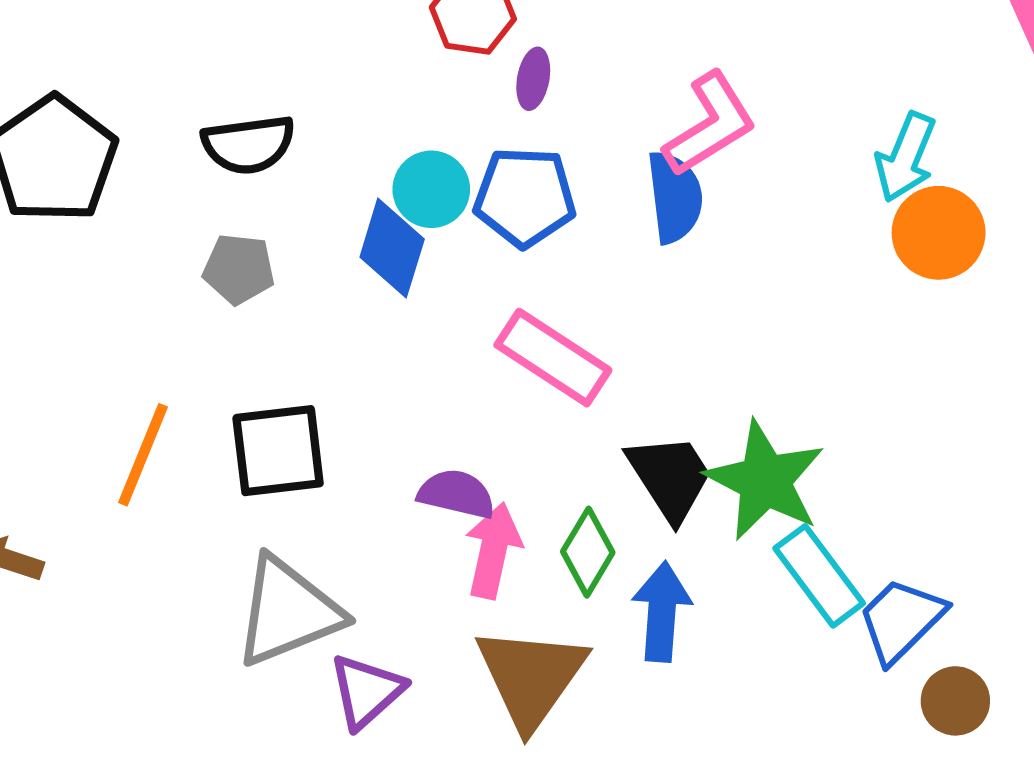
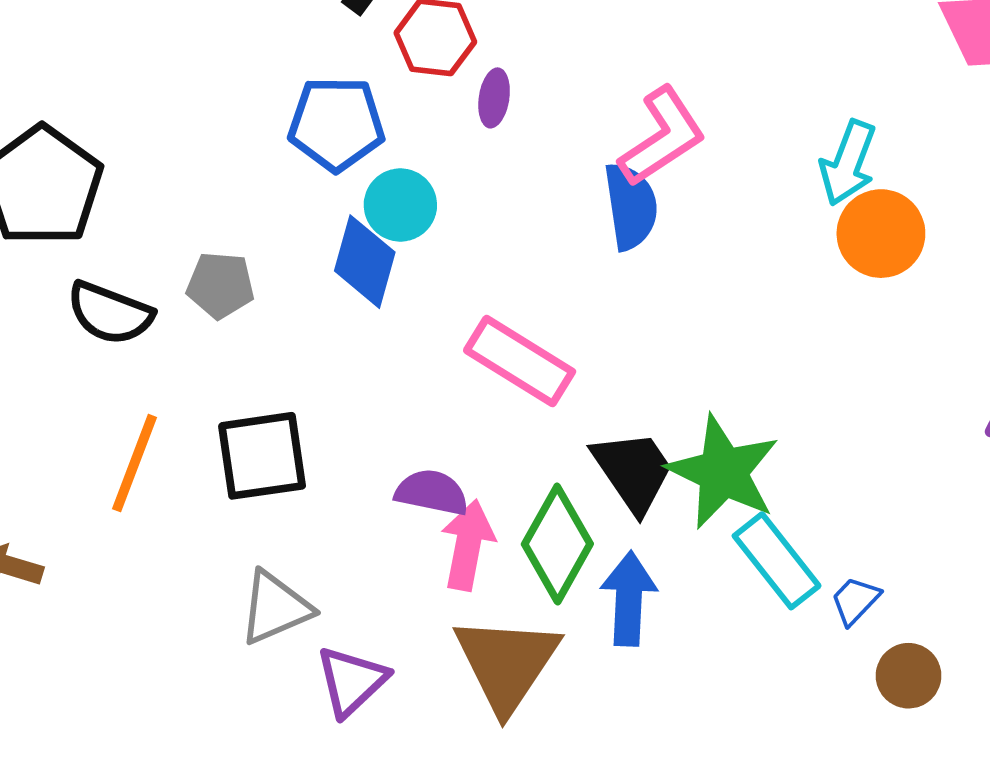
black semicircle: (248, 144) -> (110, 313), moved, turned 30
blue pentagon: (525, 197) -> (336, 124), moved
green diamond: (588, 552) -> (557, 544), size x1.4
gray triangle: (288, 612) -> (275, 608), size x0.7
blue trapezoid: (901, 620) -> (855, 601), size x0.6

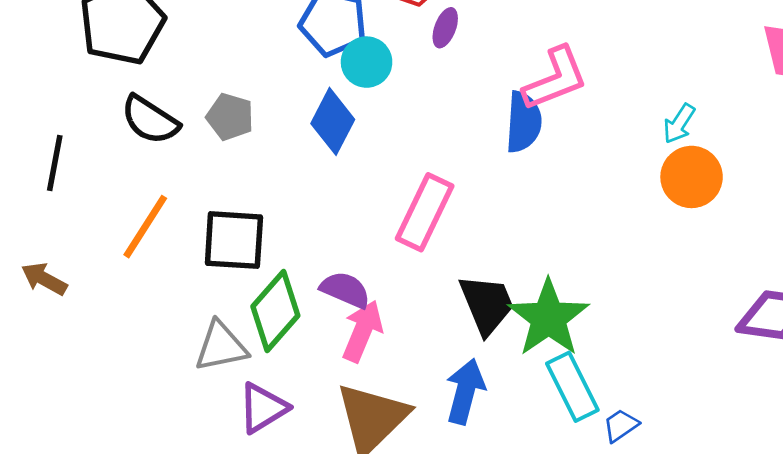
cyan arrow: (848, 163) -> (679, 124), size x0.7
cyan circle: (400, 205) -> (367, 62), moved
pink rectangle: (520, 361) -> (425, 212), turned 72
green diamond: (557, 544) -> (275, 311), moved

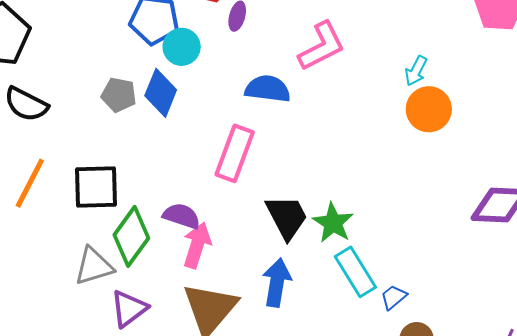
gray pentagon: (230, 117) -> (119, 95), moved
blue semicircle: (524, 122) -> (268, 89), moved, turned -81
green star: (548, 318) -> (333, 223), size x0.7

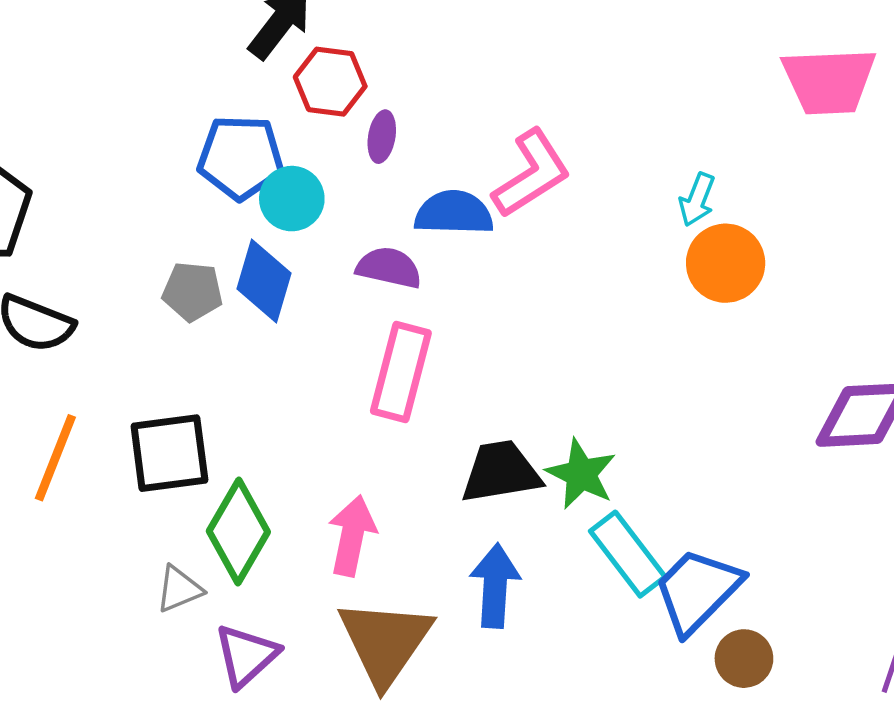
blue semicircle: (268, 89) -> (454, 213), moved
purple semicircle: (182, 216) -> (389, 268), moved
black trapezoid: (287, 217) -> (501, 472), turned -66
gray triangle: (94, 266) -> (179, 589), size x0.7
blue trapezoid: (394, 297) -> (697, 591), size x2.0

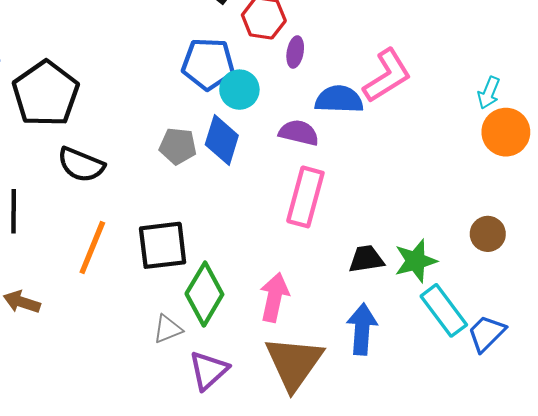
black trapezoid: (501, 472) -> (366, 259), size x0.7
green star: (581, 474) -> (416, 261), turned 30
blue trapezoid: (697, 591) -> (486, 333), size x0.7
brown circle: (744, 659) -> (488, 234), moved

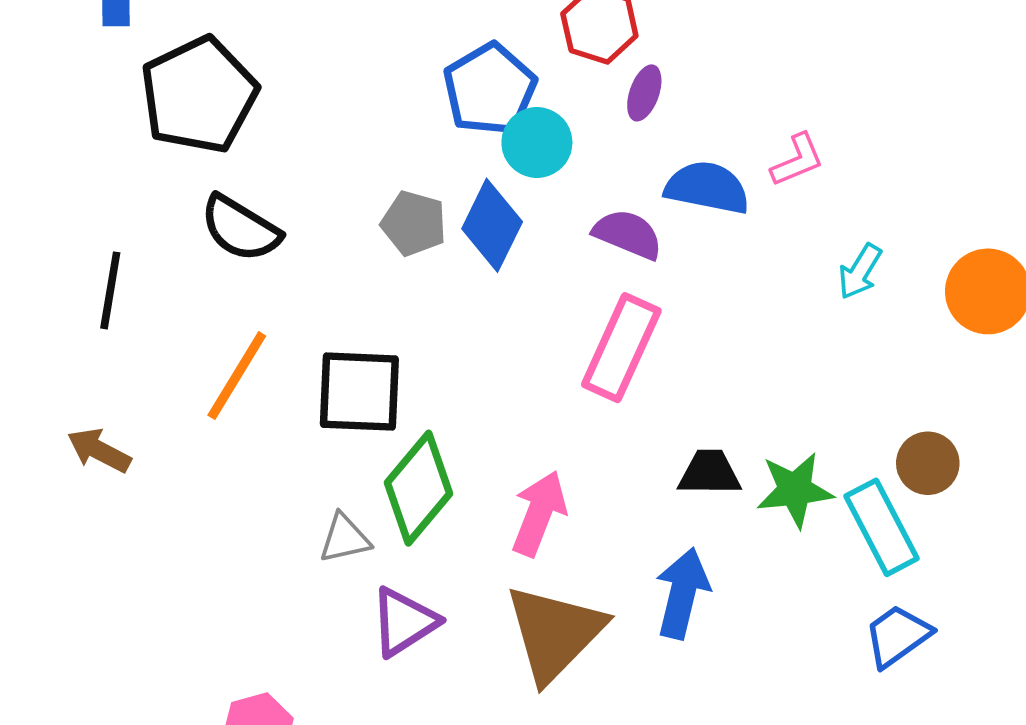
blue pentagon: (208, 64) -> (490, 89), turned 30
pink L-shape: (387, 76) -> (797, 160), size x0.6
cyan arrow: (489, 93) -> (860, 272), moved
cyan rectangle: (444, 310) -> (882, 527), moved

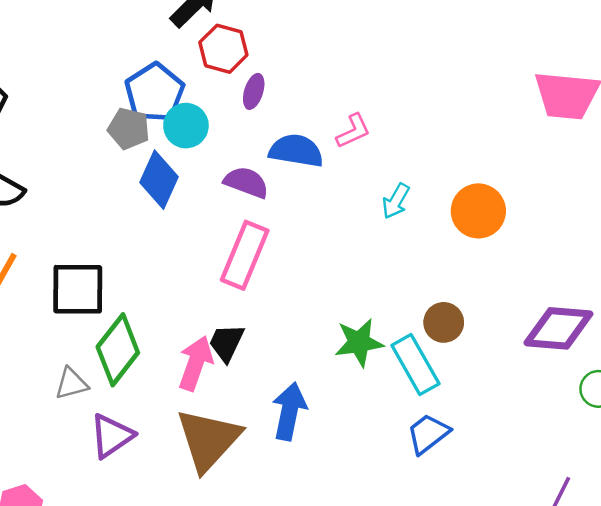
gray pentagon: (414, 223) -> (129, 129), moved
black trapezoid: (710, 473) -> (226, 343), moved, turned -63

